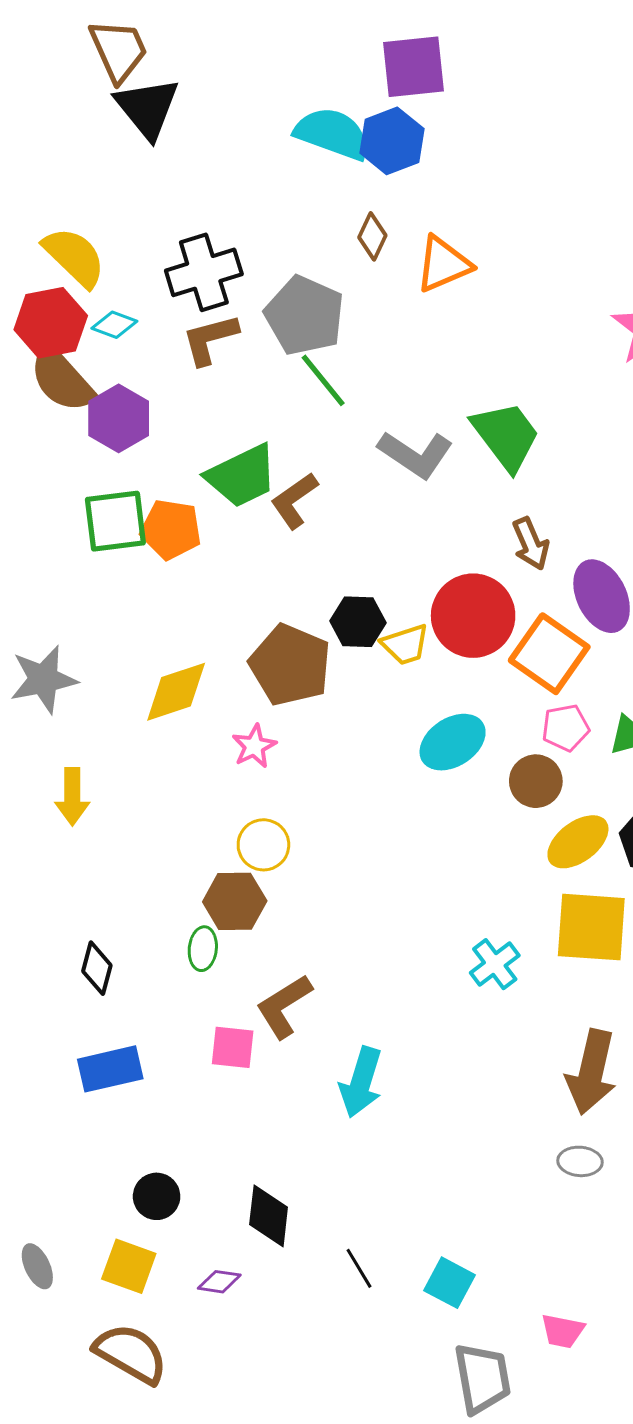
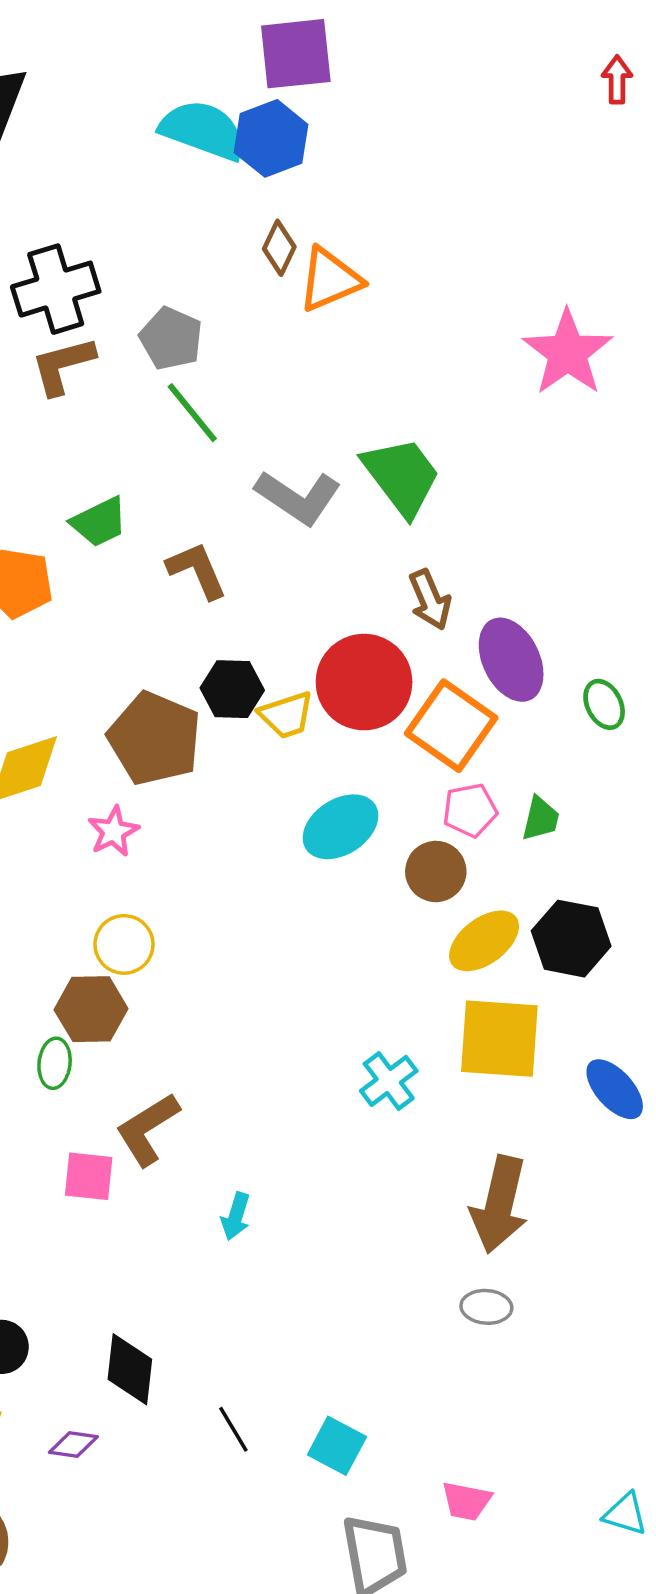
brown diamond: (372, 236) -> (279, 248), moved
gray pentagon: (305, 316) -> (171, 338), size x0.7
green trapezoid: (242, 476) -> (99, 522), size x0.7
brown L-shape: (294, 501) -> (197, 570), moved, turned 102
cyan arrow: (361, 1082) -> (236, 1216), size x0.6

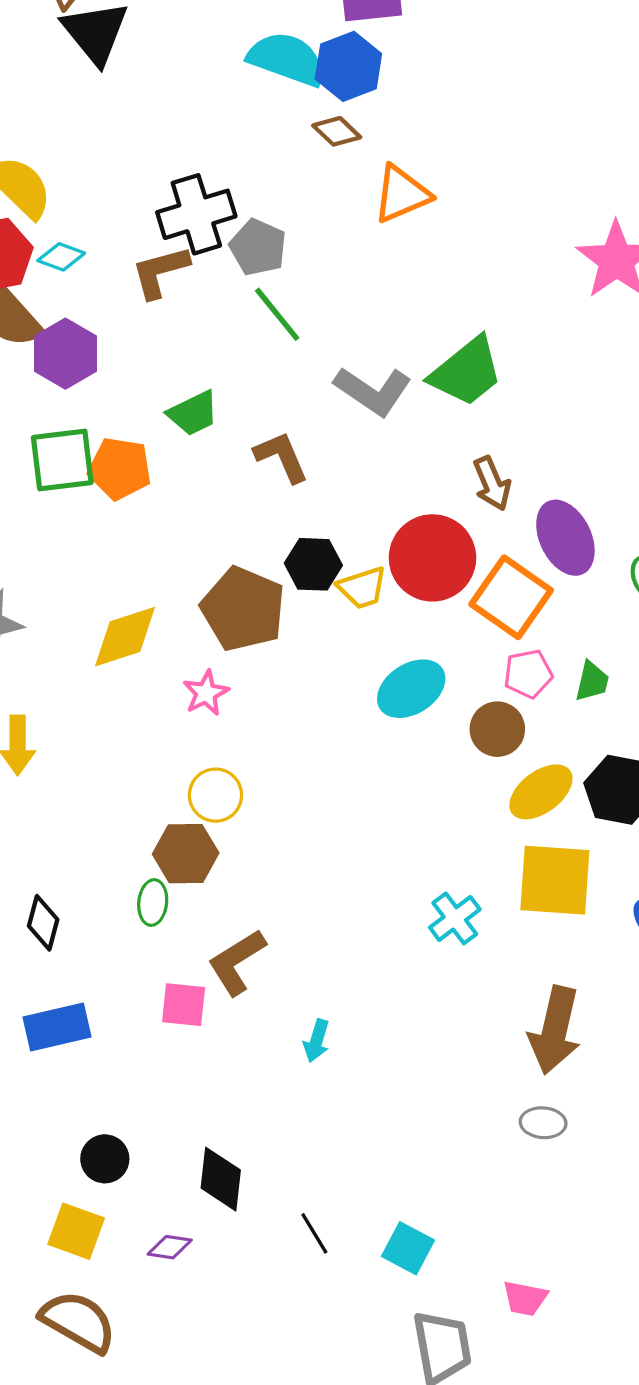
brown diamond: (279, 248) -> (337, 131), moved, turned -72
black cross: (56, 289) -> (196, 214), moved
green trapezoid: (402, 476) -> (466, 372), turned 88

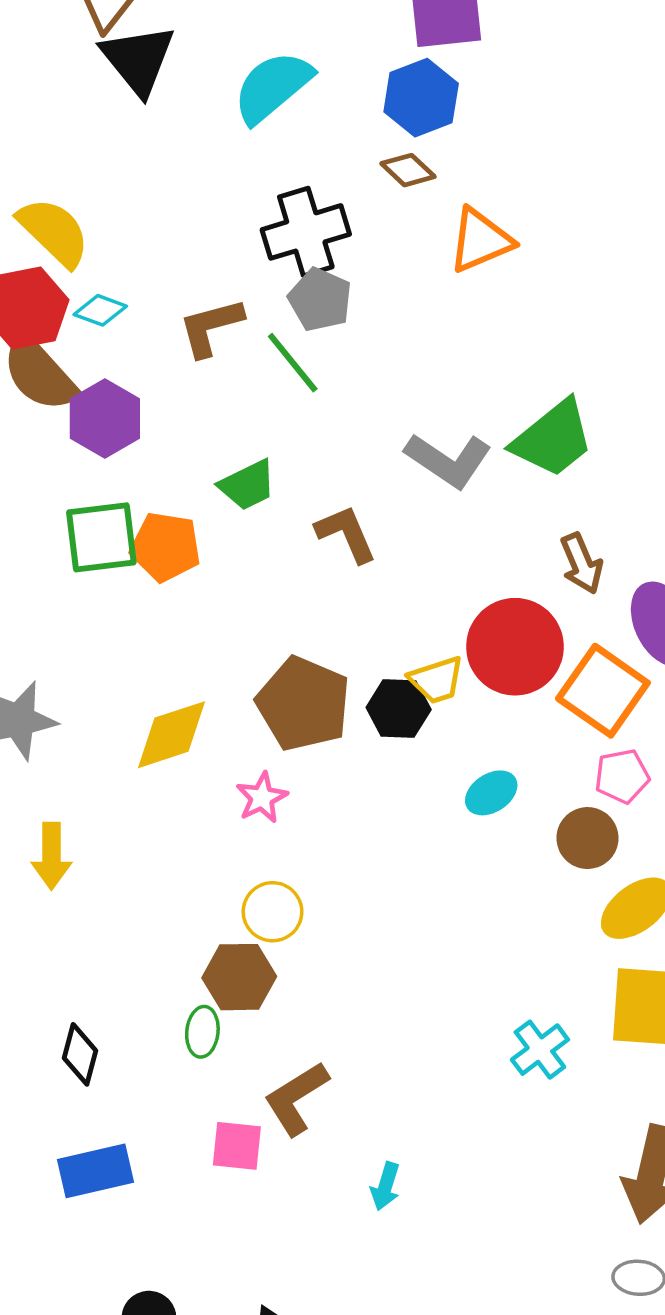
cyan semicircle: (287, 59) -> (273, 87), moved, turned -60
black cross: (196, 214) -> (306, 232), moved
green line: (277, 314) -> (293, 363), moved
black hexagon: (313, 564) -> (399, 708), moved
cyan ellipse: (411, 689) -> (491, 793), size x0.7

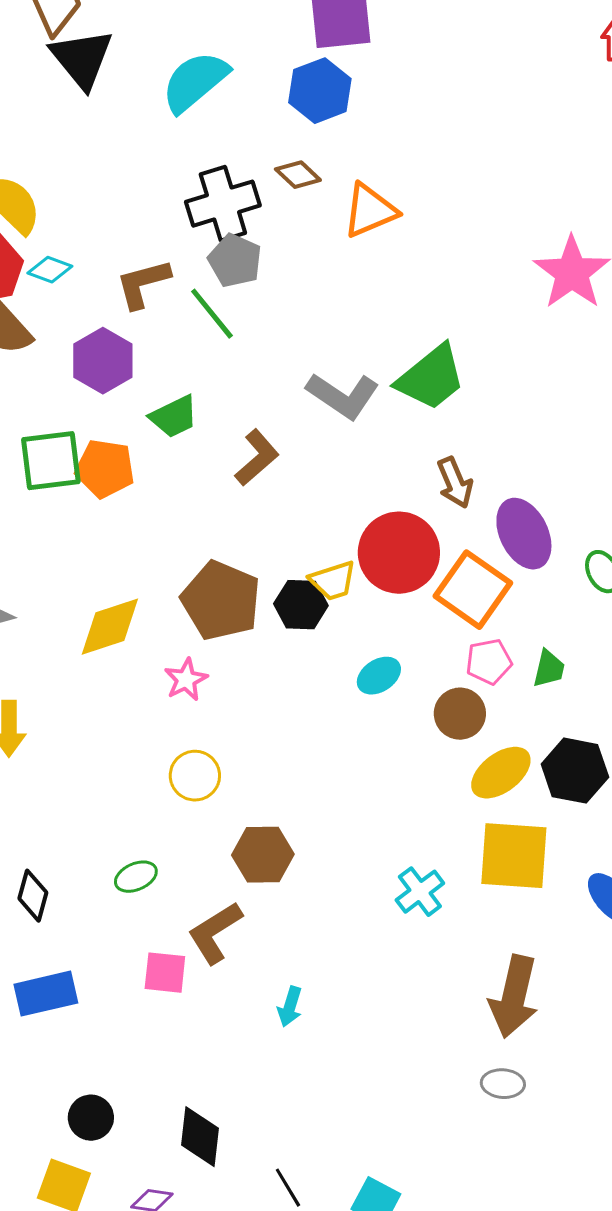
brown diamond: (408, 170) -> (298, 175), moved
purple hexagon: (105, 419) -> (103, 361), moved
brown L-shape: (346, 534) -> (257, 458), turned 72
brown hexagon: (239, 977) -> (263, 855), moved
green ellipse: (202, 1032) -> (136, 877), turned 60

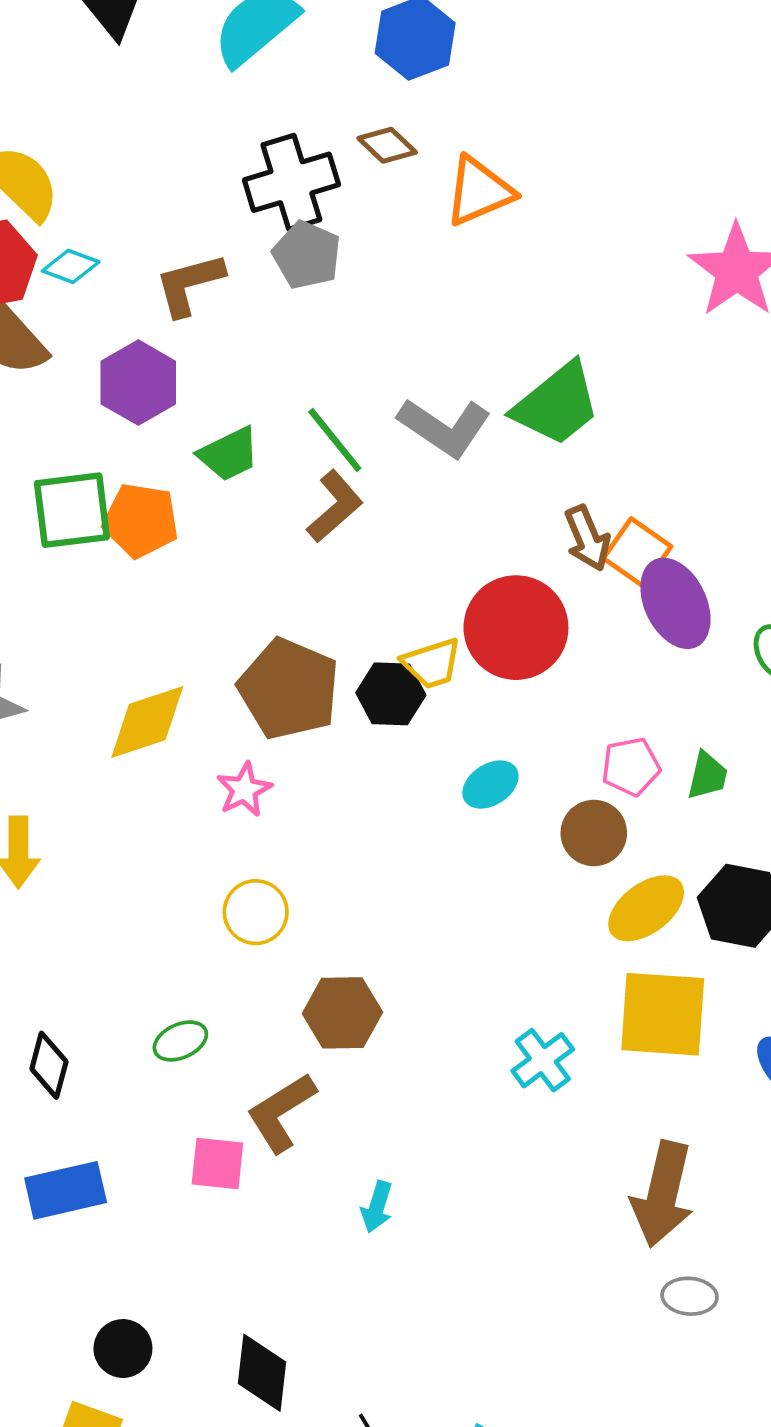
green line: (212, 314) -> (335, 440), moved
orange square: (473, 590) -> (637, 552), moved, size x0.7
gray ellipse: (503, 1084) -> (690, 1296), moved

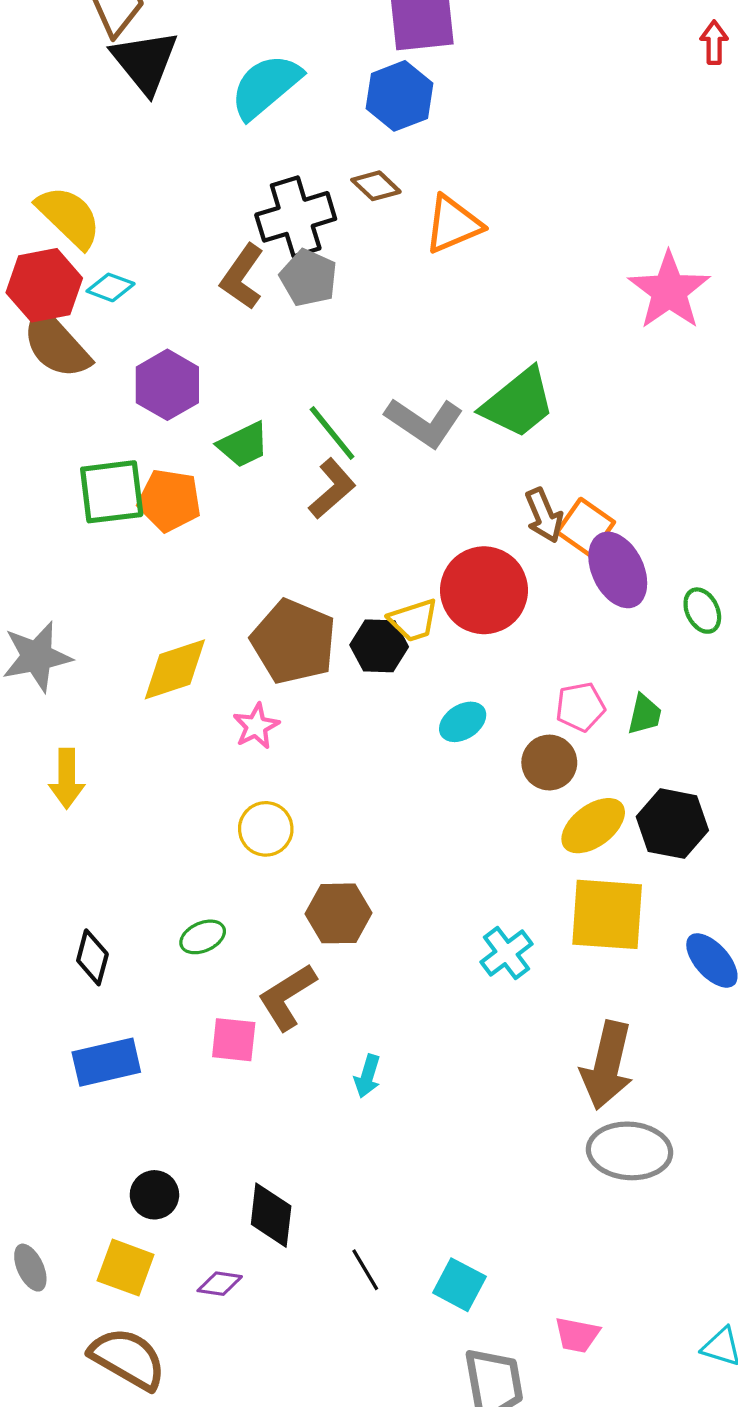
brown L-shape: (189, 284) -> (242, 277), moved, turned -40
gray ellipse: (690, 1296) -> (630, 1151), size x1.8

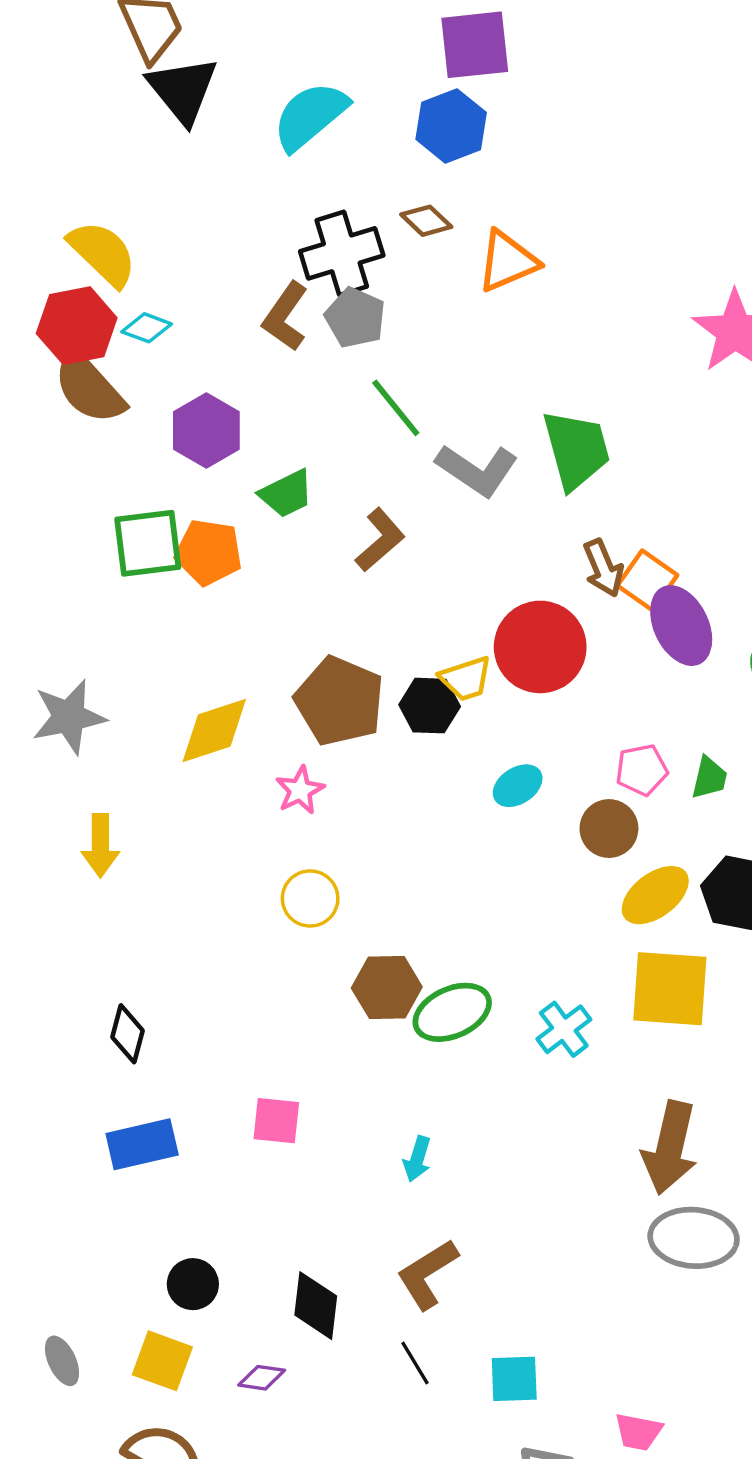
green trapezoid: (518, 403) -> (576, 450), turned -66
green line: (332, 433) -> (396, 408), moved
green ellipse: (203, 937) -> (452, 1012), moved, size x1.6
brown L-shape: (287, 997) -> (427, 1274), moved
cyan square: (459, 1285) -> (514, 1379), turned -30

